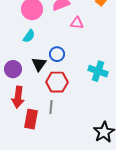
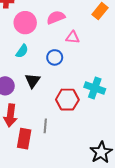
blue circle: (57, 54) -> (55, 57), moved
red hexagon: (57, 82) -> (67, 100), moved

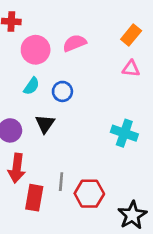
pink triangle: (73, 37) -> (131, 69), moved
blue circle: (55, 57) -> (62, 91), moved
red hexagon: (67, 100) -> (89, 194), moved

